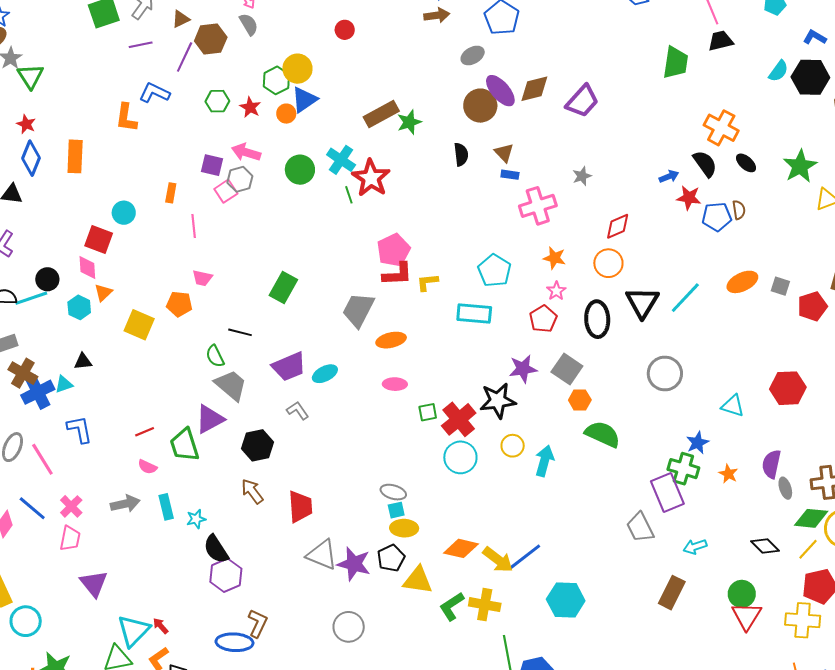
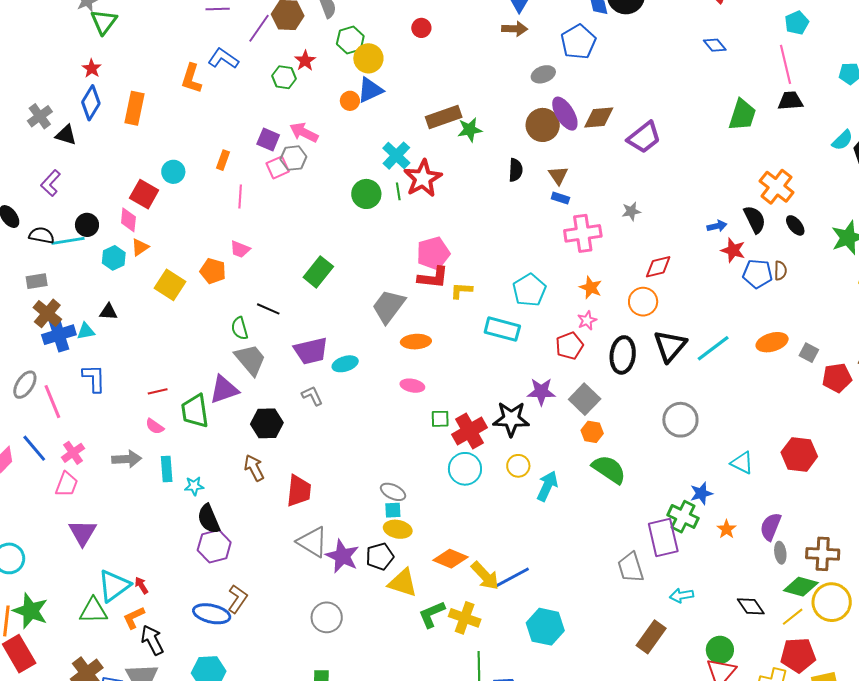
green hexagon: (276, 80) -> (350, 40), moved
red star: (250, 107) -> (305, 61), moved
green circle: (300, 170) -> (366, 194), moved

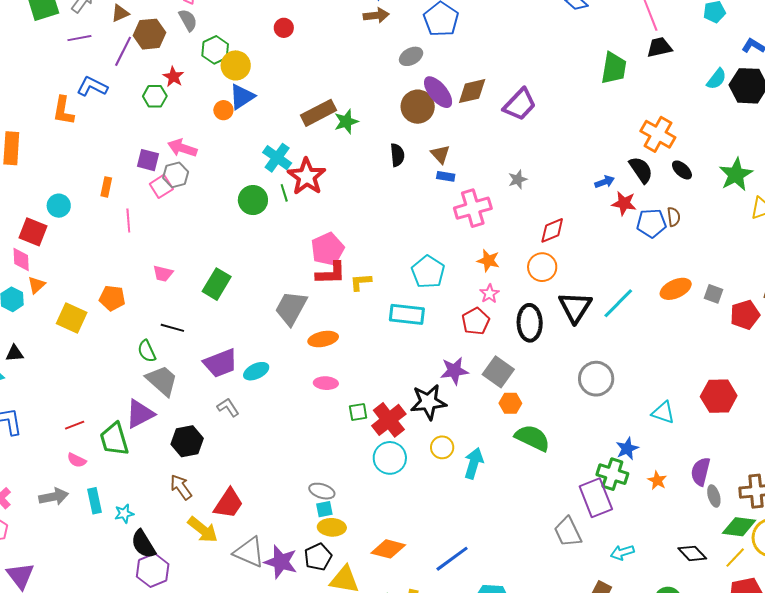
pink trapezoid: (240, 249) -> (163, 274), moved
red trapezoid: (299, 491) -> (228, 503), turned 36
yellow arrow: (485, 576) -> (203, 530), moved

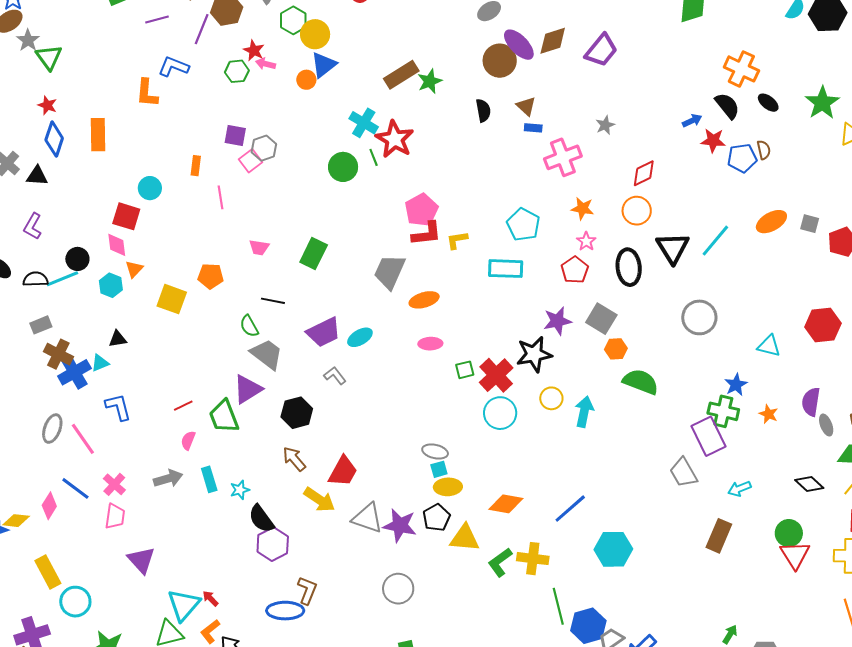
pink arrow: (182, 148) -> (266, 64), moved, size x0.7
pink semicircle: (77, 460) -> (188, 440), turned 90

